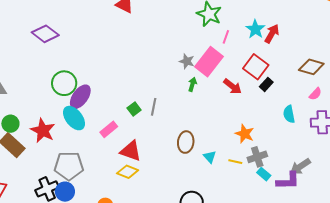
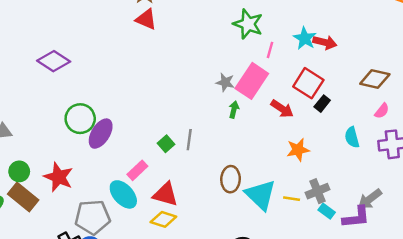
red arrow: (272, 34) -> (325, 42), turned 78
cyan ellipse: (74, 118) -> (123, 194), moved
orange star: (245, 134) -> (298, 150), moved, turned -30
cyan triangle: (210, 157) -> (261, 195), size x2.0

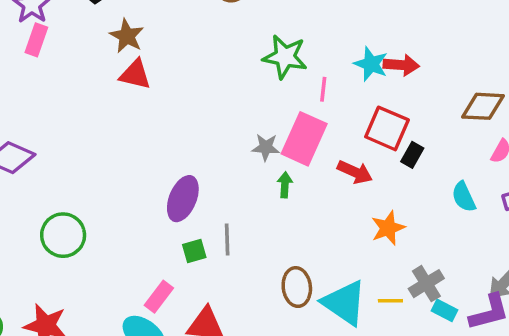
purple ellipse: (101, 134) -> (183, 199), moved
green square: (166, 144) -> (194, 251), turned 35

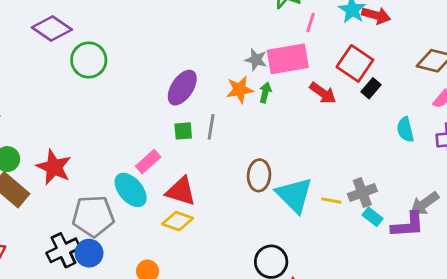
pink rectangle: (304, 139) -> (288, 59), turned 45
orange star: (388, 228) -> (240, 90), moved
green circle: (63, 235) -> (89, 60), moved

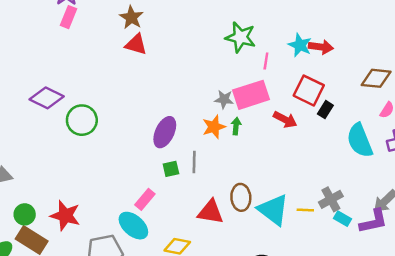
cyan semicircle: (405, 130) -> (360, 140), size x1.6
red triangle: (181, 191) -> (211, 212), moved

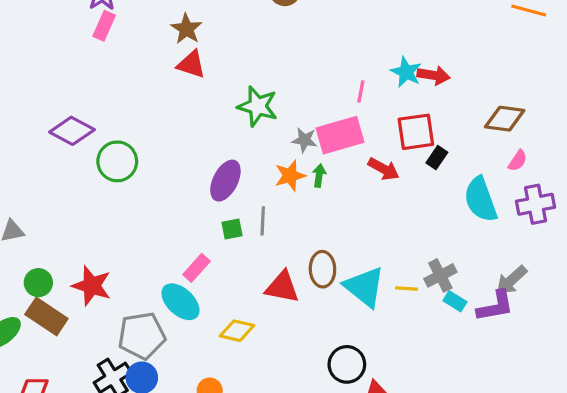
green star: (240, 37) -> (258, 106), moved
red square: (309, 90) -> (416, 132), turned -36

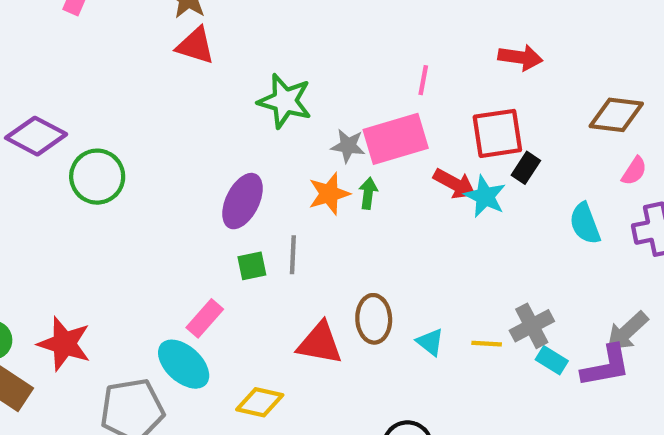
cyan star: (406, 72) -> (485, 196), moved
cyan semicircle: (481, 199) -> (585, 223), size x0.7
cyan triangle: (364, 287) -> (430, 342), size x0.5

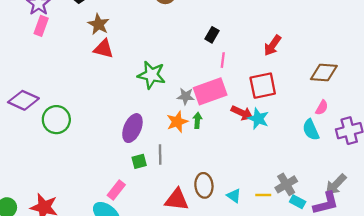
red arrow: (520, 57) -> (272, 45), turned 120
black rectangle: (526, 168) -> (212, 35), moved
pink semicircle: (634, 171) -> (322, 108), moved

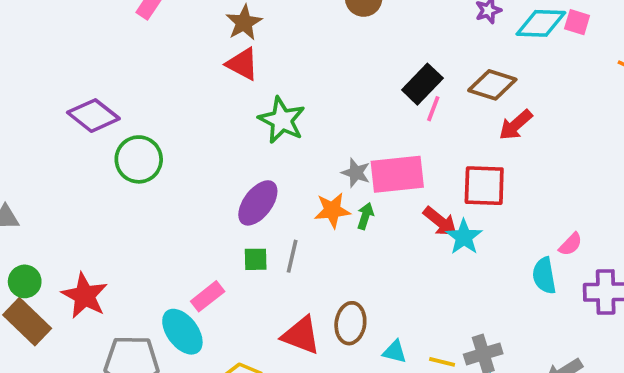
black rectangle: (212, 35) -> (422, 84), size x1.5
pink line: (223, 60) -> (433, 109), moved
brown diamond: (324, 72) -> (492, 85), moved
green star: (151, 75) -> (282, 120), moved
cyan triangle: (234, 196) -> (395, 352), turned -35

